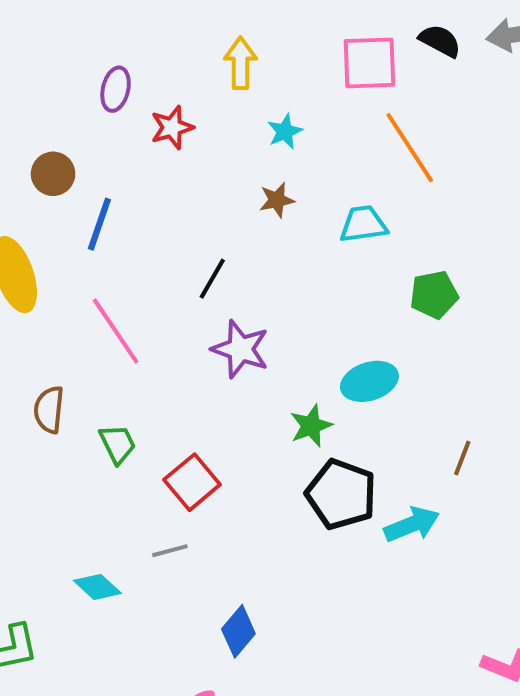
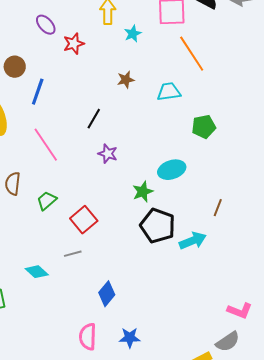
purple ellipse: (116, 89) -> (46, 25), turned -55
cyan star: (285, 131) -> (133, 34), moved
purple star: (240, 349) -> (108, 154), size x0.7
green trapezoid: (118, 444) -> (47, 201), turned -105

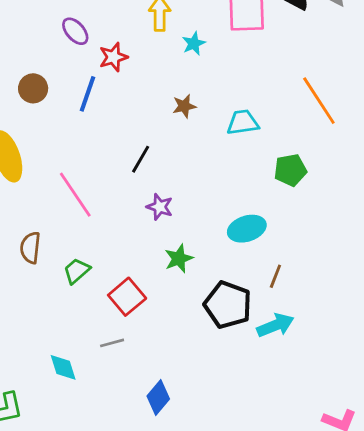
orange line: (192, 54) -> (319, 101), moved
blue line: (38, 92) -> (88, 94), moved
green star: (143, 192) -> (179, 259), moved
brown line: (218, 208) -> (275, 276), moved
cyan diamond: (37, 272) -> (63, 367), turned 30

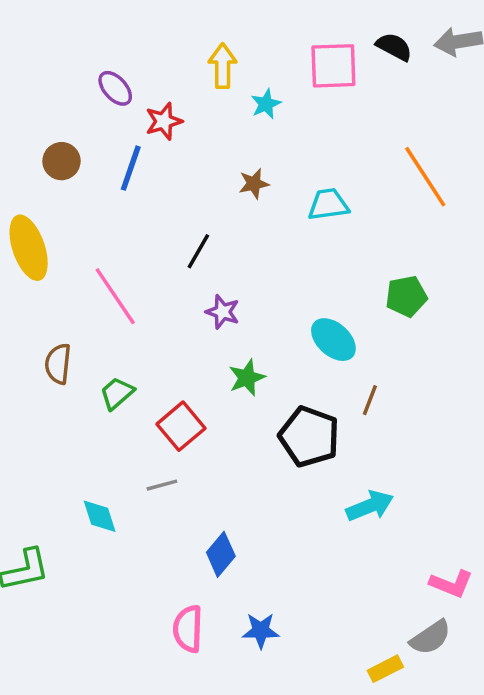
green pentagon: (290, 170) -> (406, 296), moved
cyan ellipse: (247, 229) -> (333, 340), turned 60
cyan arrow: (275, 325) -> (370, 506), moved

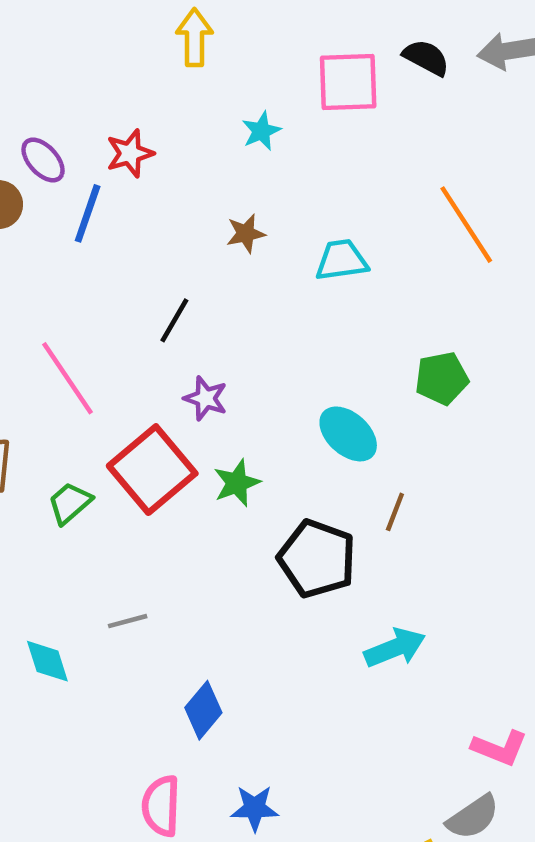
yellow arrow: (223, 66) -> (194, 38), moved
purple ellipse: (115, 88) -> (43, 160), moved
red square: (181, 426) -> (152, 470), moved, size x1.4

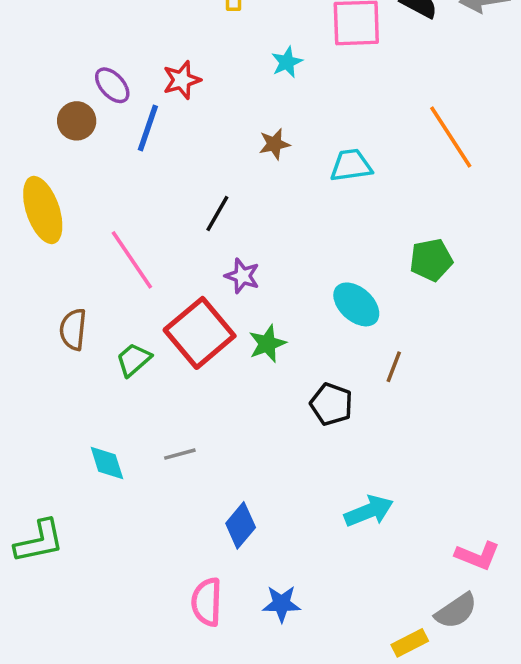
black pentagon: (317, 559) -> (331, 404), size x0.7
cyan arrow: (395, 648) -> (369, 511), moved
cyan diamond: (47, 661) -> (107, 463), moved

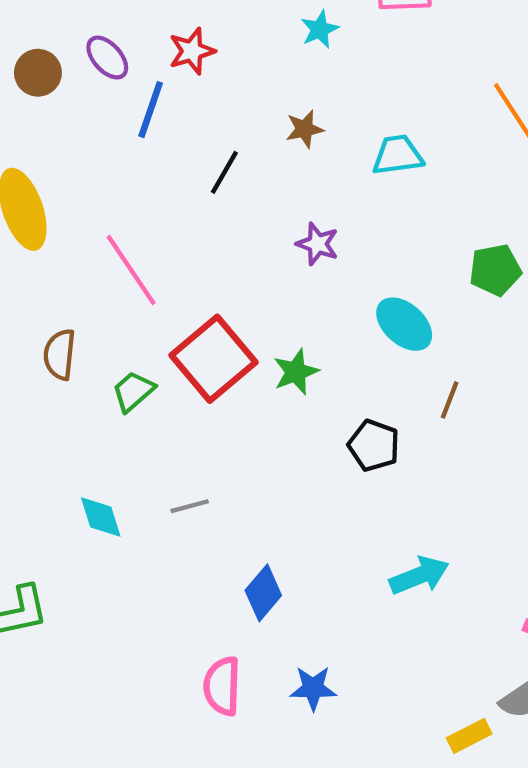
brown circle: (77, 121) -> (38, 73), moved
black line: (217, 214) -> (224, 172), moved
purple star: (242, 276) -> (317, 244), moved

